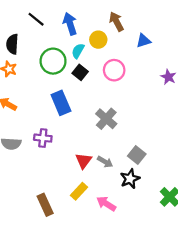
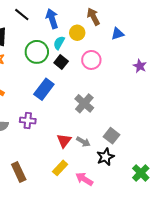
blue rectangle: (61, 103) -> (44, 89), turned 60
brown rectangle: (45, 205) -> (19, 172), moved

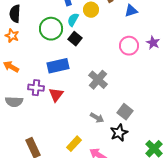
pink circle: (91, 60) -> (129, 46), moved
blue rectangle: (44, 89) -> (58, 66), turned 40
purple cross: (28, 121) -> (36, 88), moved
red triangle: (64, 141) -> (56, 95), moved

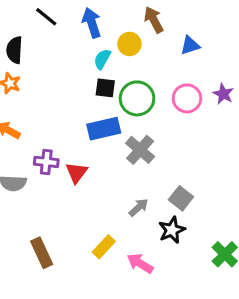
green circle: (51, 29) -> (137, 98), moved
black square: (75, 39) -> (105, 88), turned -32
blue rectangle: (58, 66) -> (104, 129), moved
gray arrow: (97, 118) -> (139, 207), turned -72

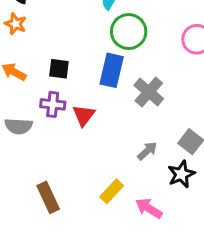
black square: (105, 88) -> (59, 69), moved
green circle: (137, 98) -> (129, 32), moved
blue rectangle: (104, 129) -> (112, 70), turned -64

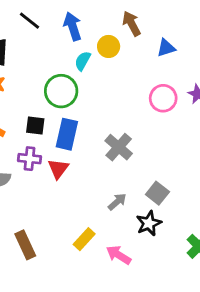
green circle: (129, 32) -> (61, 91), moved
blue rectangle: (112, 70) -> (67, 134), moved

